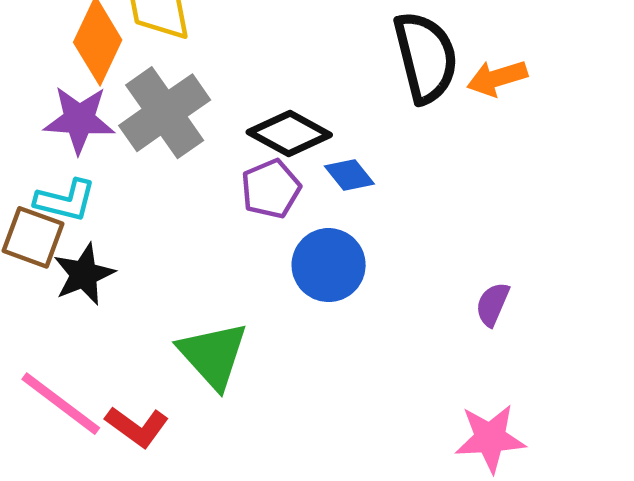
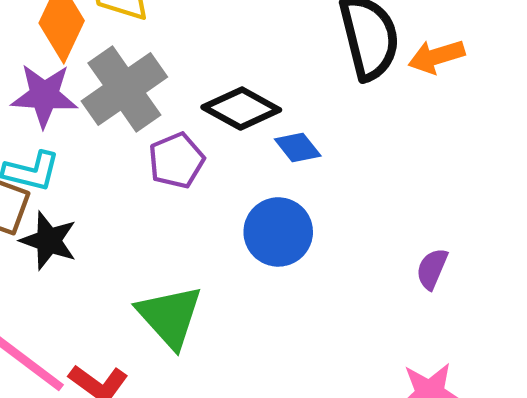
purple pentagon: (271, 189) -> (176, 160), moved
black star: (84, 274) -> (49, 241), turned -30

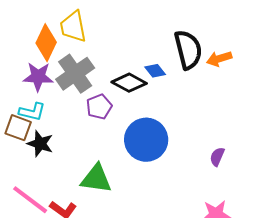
blue diamond: (298, 147) -> (155, 71), moved
blue circle: (278, 232) -> (146, 140), size x1.4
green triangle: (170, 316) -> (96, 179), turned -40

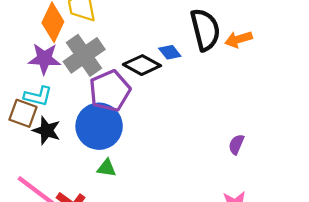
purple pentagon: (99, 107) -> (110, 91), size x1.5
blue circle: (146, 140) -> (99, 126), moved
green triangle: (96, 179) -> (107, 168), size x0.6

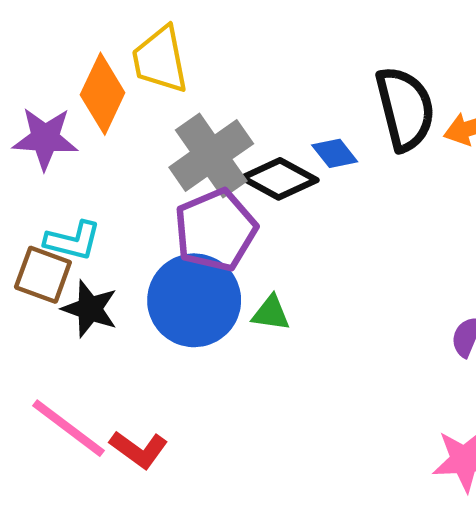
gray cross: (84, 55) -> (211, 155), moved
purple star: (44, 59) -> (45, 138), moved
green triangle: (107, 168) -> (271, 313), moved

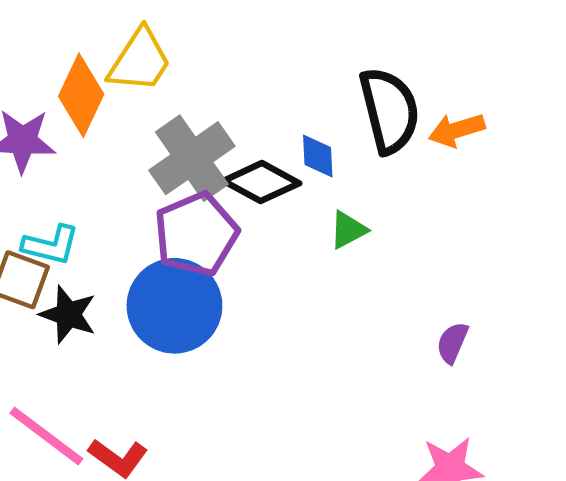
yellow trapezoid: (160, 60) -> (140, 61), turned -136
blue diamond: (335, 153) -> (318, 156), turned 36
green triangle: (271, 313) -> (348, 230), moved, turned -36

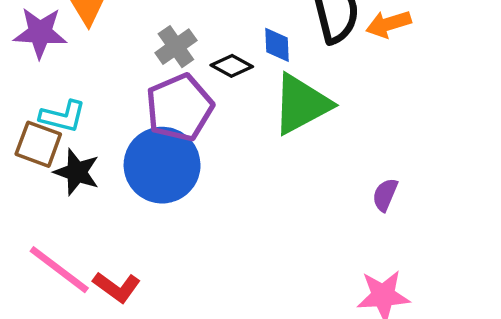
gray cross: (192, 158) -> (176, 47), size x0.6
black diamond: (261, 182) -> (232, 66), size x0.7
green triangle: (348, 230) -> (301, 104), size x2.0

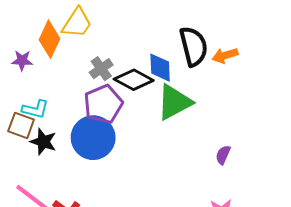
purple star: (40, 33) -> (22, 60), size x0.7
blue diamond: (277, 45) -> (160, 68), size x1.4
black diamond: (232, 66) -> (134, 80), size x1.6

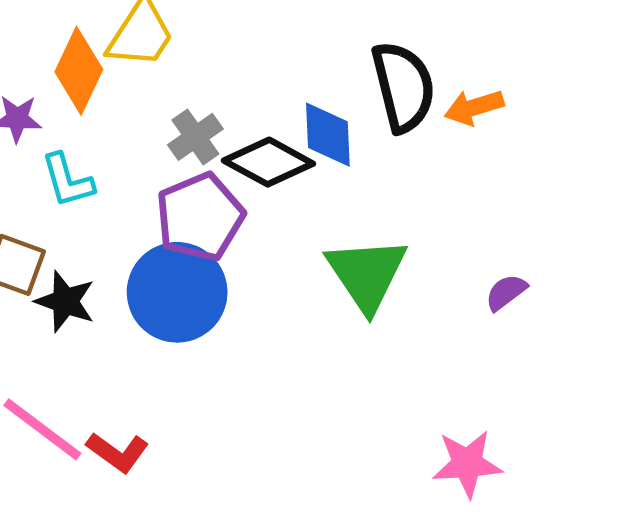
green triangle: (174, 102) -> (367, 274), moved, turned -36
cyan L-shape: (35, 109) -> (67, 180), moved, turned 60
purple semicircle: (223, 155) -> (506, 292), moved, turned 30

